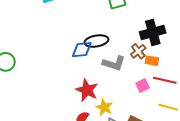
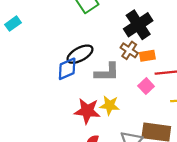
yellow star: (104, 107) -> (110, 105), moved

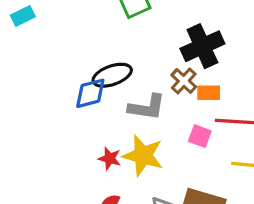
pink square: (146, 86) -> (200, 136), turned -35
yellow star: (110, 105) -> (143, 155), size x1.4
red star: (87, 111) -> (110, 158), size x0.6

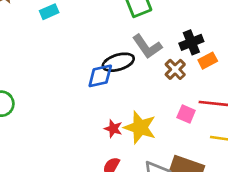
black cross: (202, 46) -> (191, 42), size x0.7
orange rectangle: (209, 93) -> (208, 61), moved, turned -30
gray L-shape: (147, 107) -> (147, 47), moved, turned 44

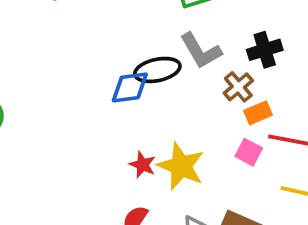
orange rectangle: (208, 61) -> (258, 113), moved

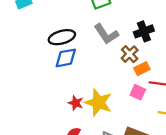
black ellipse: (157, 70) -> (62, 37), moved

